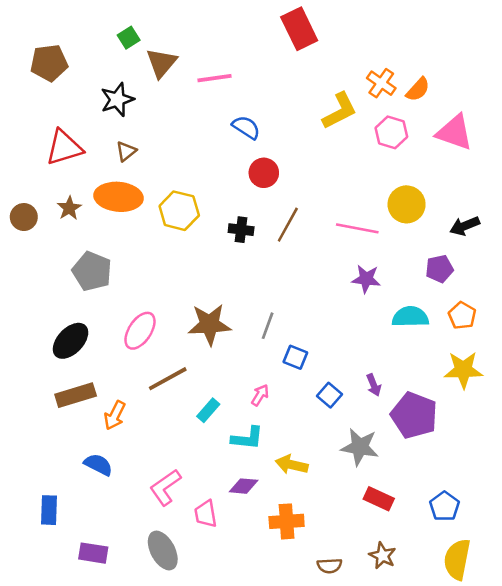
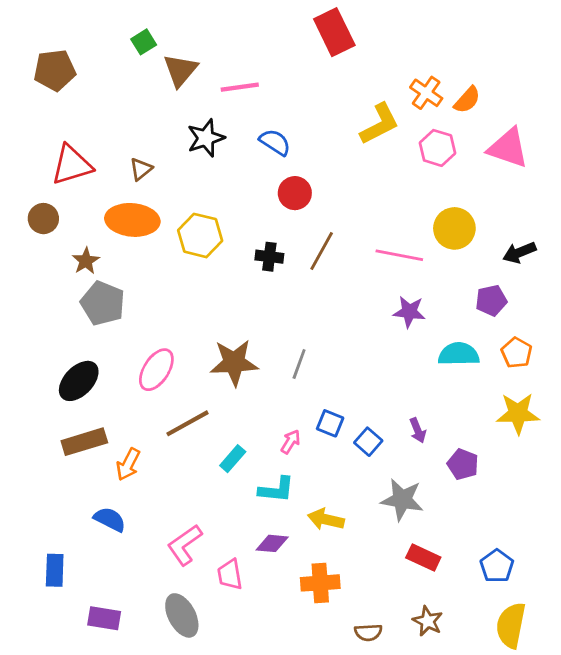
black star: (117, 100) -> (206, 138), moved
brown star: (69, 208) -> (86, 261), moved
brown circle: (24, 217) -> (43, 219), moved
blue square: (295, 357) -> (330, 423), moved
purple pentagon: (414, 415) -> (463, 464), size x0.6

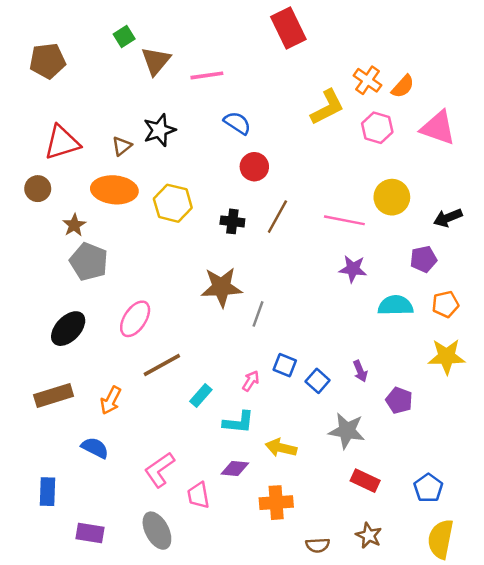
black star: (206, 138) -> (159, 130), moved
orange pentagon: (517, 353) -> (445, 304), turned 30
brown star: (234, 363) -> (221, 287), moved
brown rectangle: (84, 442) -> (54, 395), moved

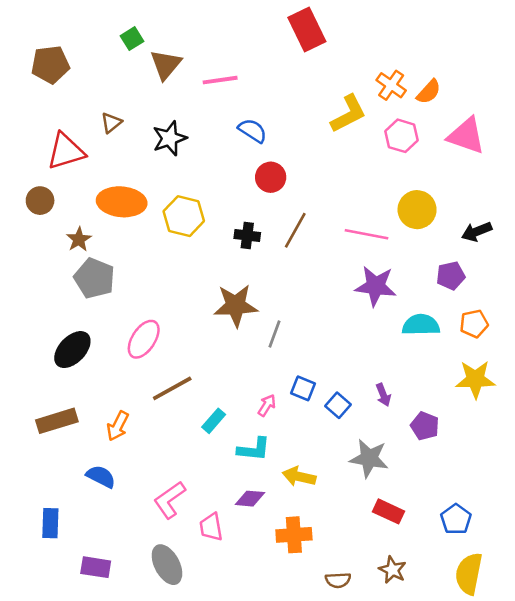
brown triangle: (122, 146) -> (111, 123), moved
purple star: (353, 269) -> (376, 286), size x1.4

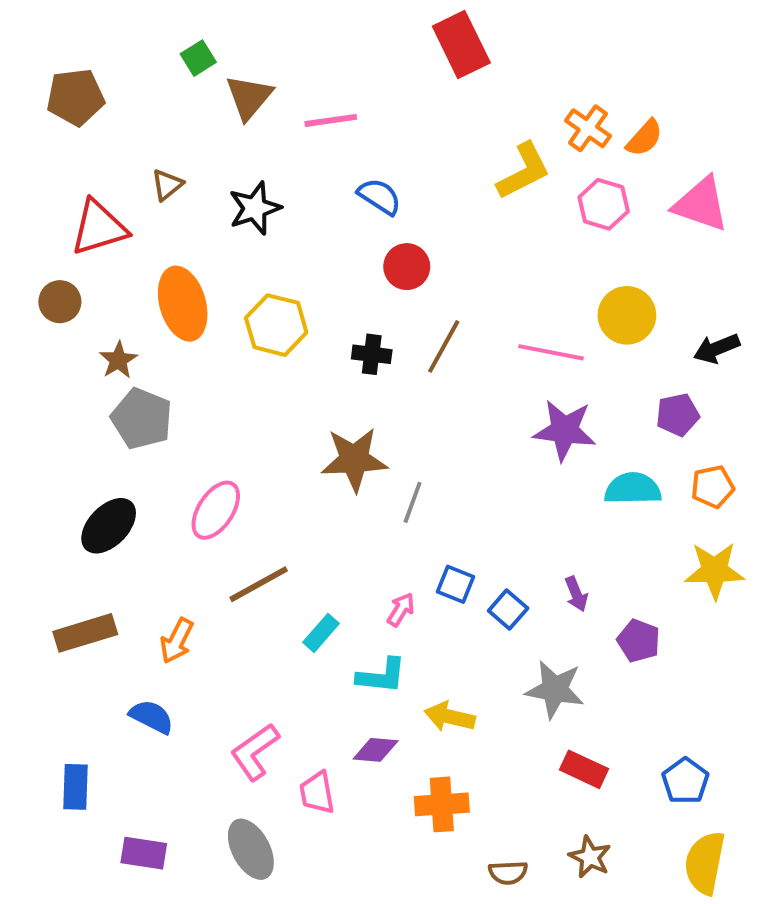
orange ellipse: (122, 202) -> (183, 304), turned 69

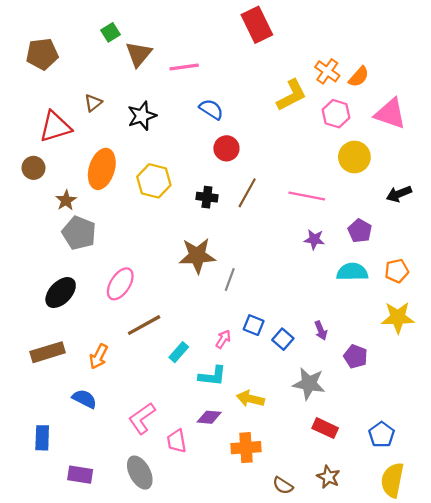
orange ellipse: (183, 304) -> (102, 169), turned 33
yellow circle: (627, 315) -> (354, 157), moved
purple pentagon: (678, 415) -> (360, 231), moved, turned -30
purple star: (565, 430) -> (314, 239), size x0.6
brown semicircle: (508, 873) -> (283, 486), turned 36

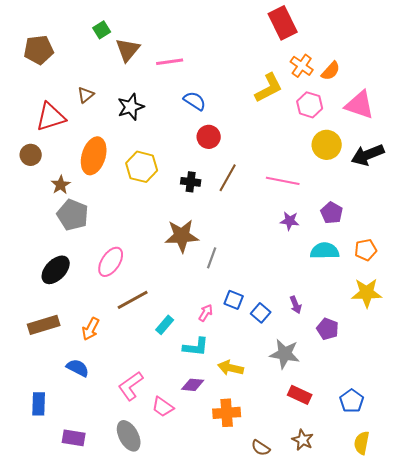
red rectangle: (257, 25) -> (283, 23), moved
black arrow: (399, 194) -> (368, 155), moved, size x1.4
pink trapezoid: (177, 441) -> (163, 407), turned -45
yellow semicircle: (392, 480) -> (362, 443), size x0.7

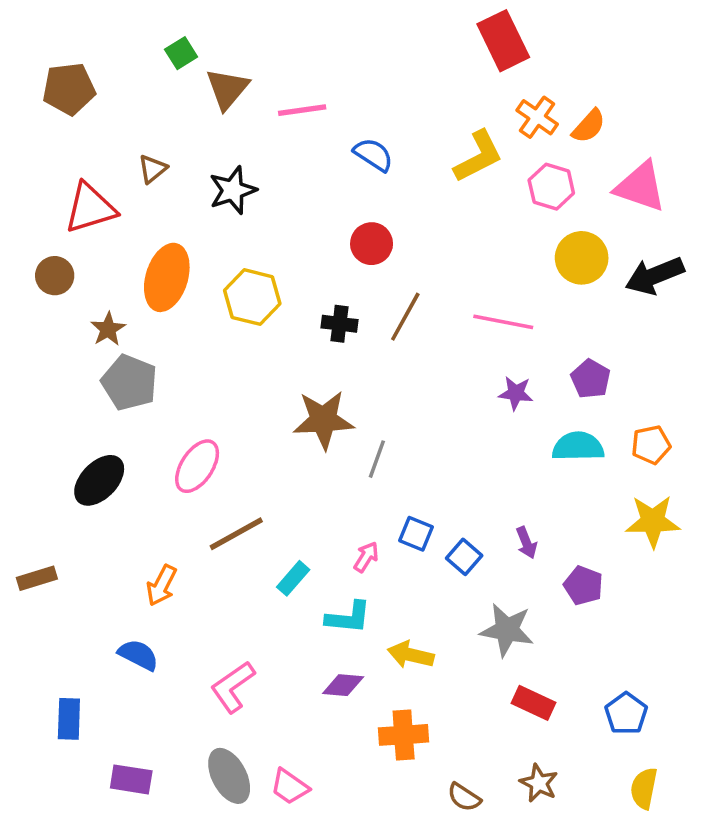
blue semicircle: (195, 101) -> (373, 155), moved
brown rectangle: (44, 325) -> (37, 578), moved, size x0.7
pink trapezoid: (163, 407) -> (290, 787), moved

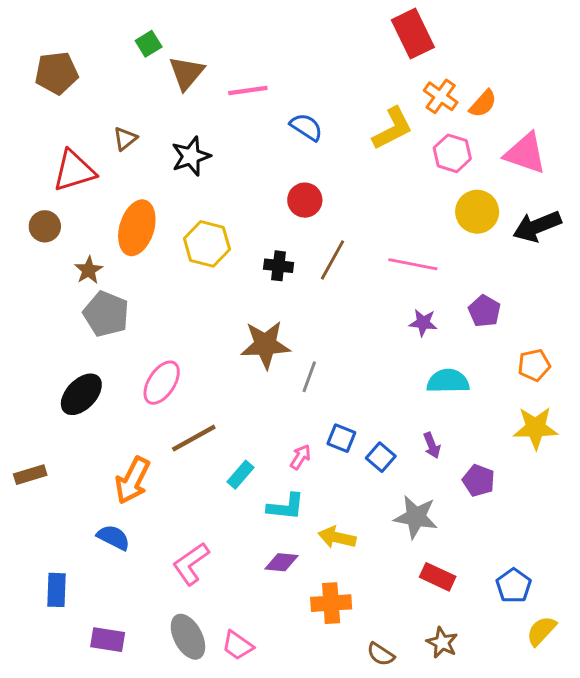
cyan semicircle: (578, 447) -> (448, 381), moved
orange arrow: (161, 585) -> (132, 480), size x1.4
yellow semicircle: (644, 788) -> (541, 631), moved, turned 32

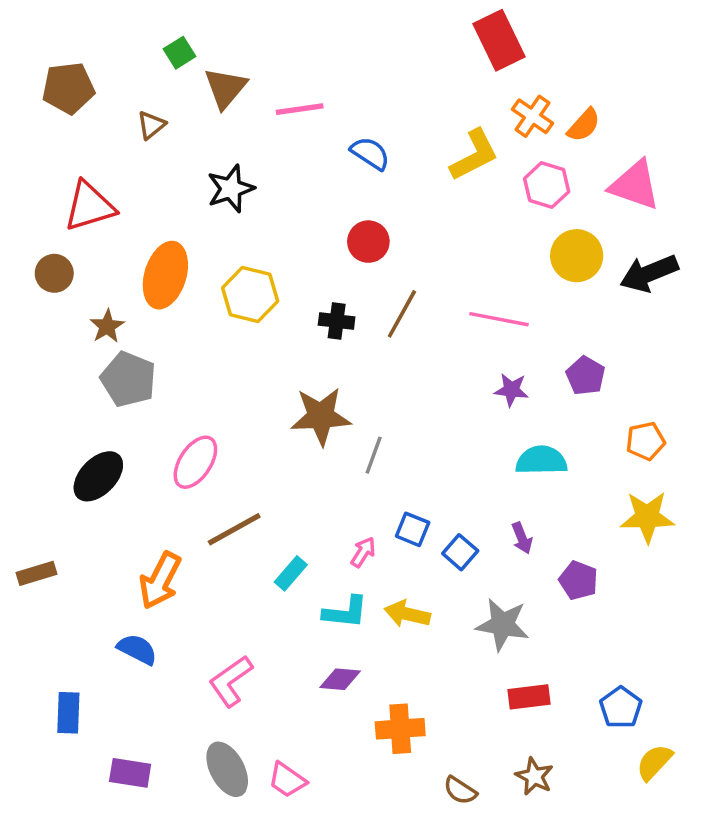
brown triangle: (125, 139) -> (151, 125), moved
yellow arrow: (337, 537) -> (407, 614), moved
red rectangle: (438, 577) -> (529, 697), turned -32

